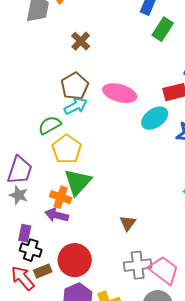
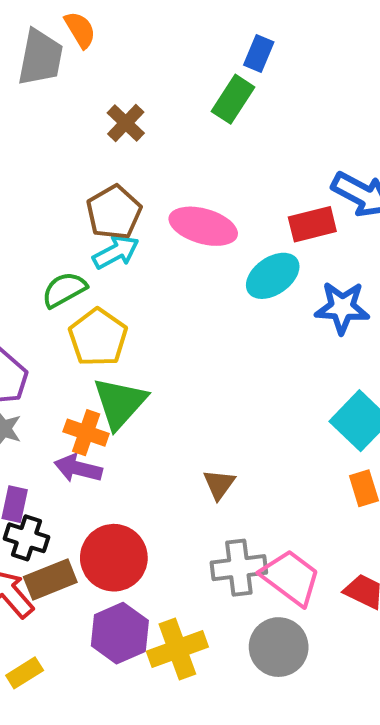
green rectangle: (163, 29) -> (233, 99), moved
brown rectangle: (43, 271) -> (50, 580), size x1.4

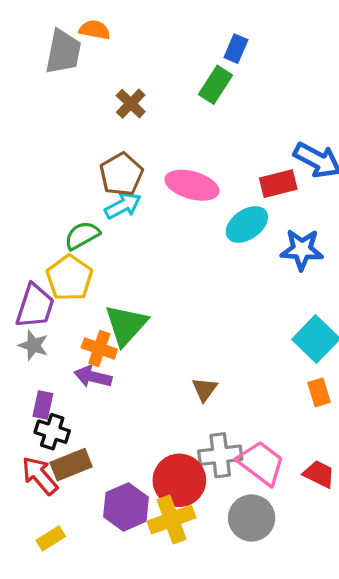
orange semicircle: (80, 30) -> (95, 30), turned -48
yellow pentagon: (98, 337) -> (70, 278), moved
red circle: (114, 558) -> (179, 480), moved

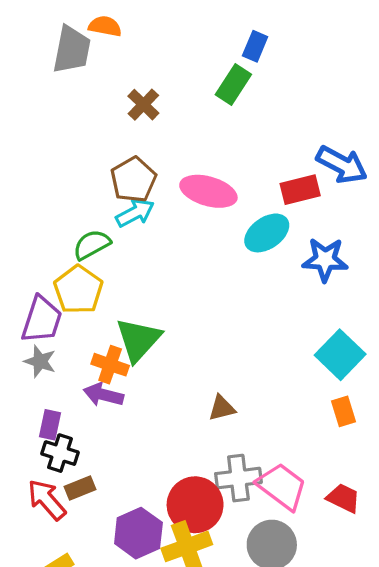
brown triangle: (204, 389) -> (222, 408), turned 40
brown rectangle: (71, 465) -> (80, 488), size x0.7

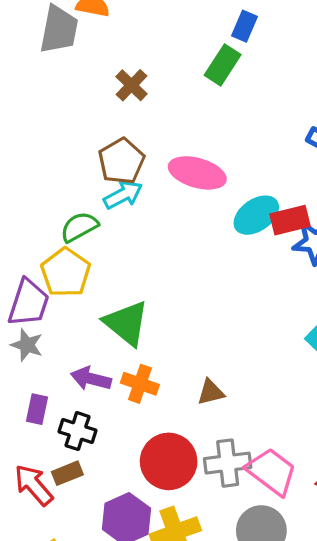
red rectangle: (300, 190) -> (290, 220), moved
green triangle: (138, 340) -> (126, 323), turned -33
orange cross: (110, 365) -> (140, 384), moved
black cross: (60, 453) -> (77, 431), moved
red circle: (195, 505) -> (169, 461), moved

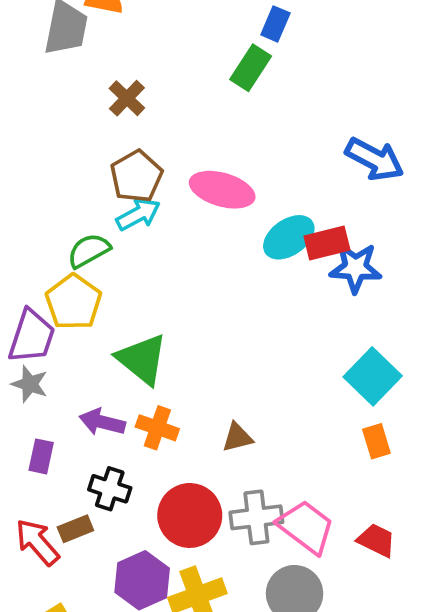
brown cross: (131, 85) -> (127, 98), moved
black cross: (77, 431) -> (110, 489), moved

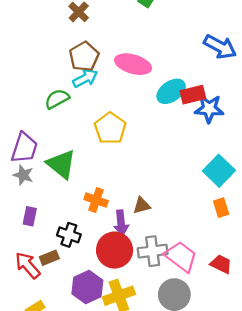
yellow pentagon: (74, 302) -> (110, 128), moved
green triangle: (142, 359) -> (61, 164), moved
purple arrow: (102, 422) -> (121, 223), moved, turned -110

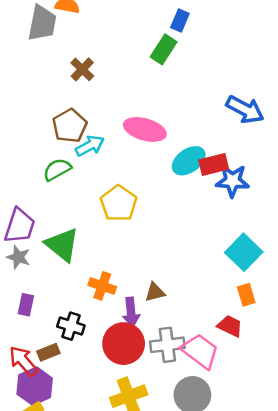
brown pentagon: (84, 57) -> (70, 126), moved
red trapezoid: (221, 264) -> (230, 326), moved
purple hexagon: (87, 287) -> (35, 386), moved

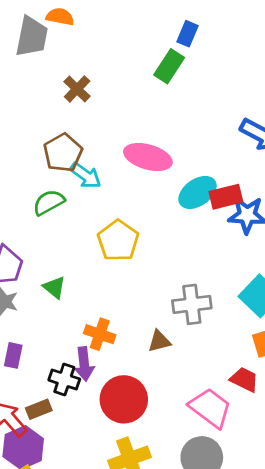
cyan arrow: (90, 146) -> (86, 175), turned 64
green triangle: (62, 245) -> (54, 287), size x0.6
purple arrow: (131, 312) -> (84, 364), moved
gray cross: (167, 345) -> (192, 304), moved

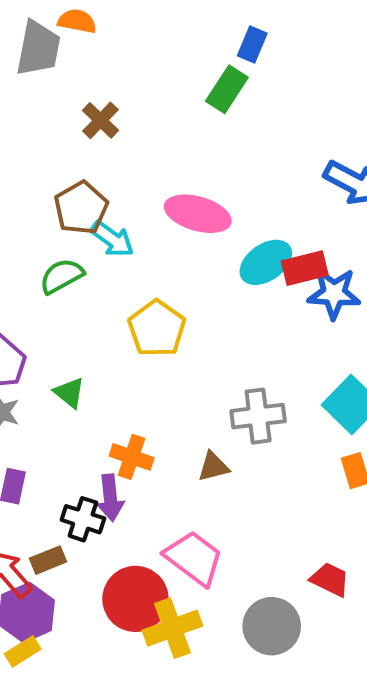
red trapezoid: (244, 380) -> (330, 579), moved
red circle: (124, 399) -> (135, 599), moved
pink trapezoid: (210, 408) -> (194, 558), moved

